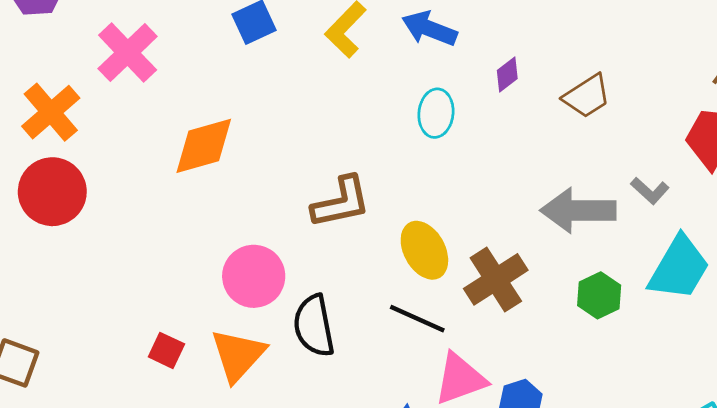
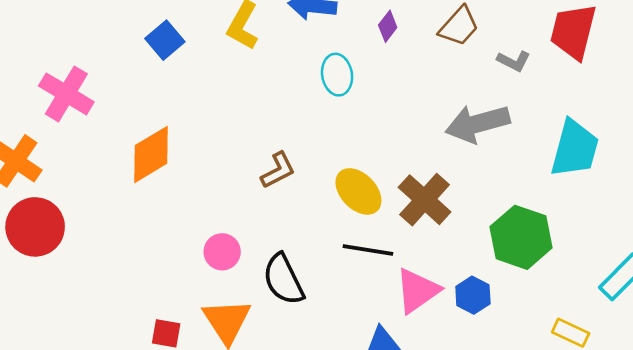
gray L-shape: (650, 191) -> (514, 61), moved
brown L-shape: (341, 202) -> (278, 170), size x0.7
pink circle: (254, 276) -> (222, 252), size x0.7
green hexagon: (599, 295) -> (521, 237), moved, size x1.6

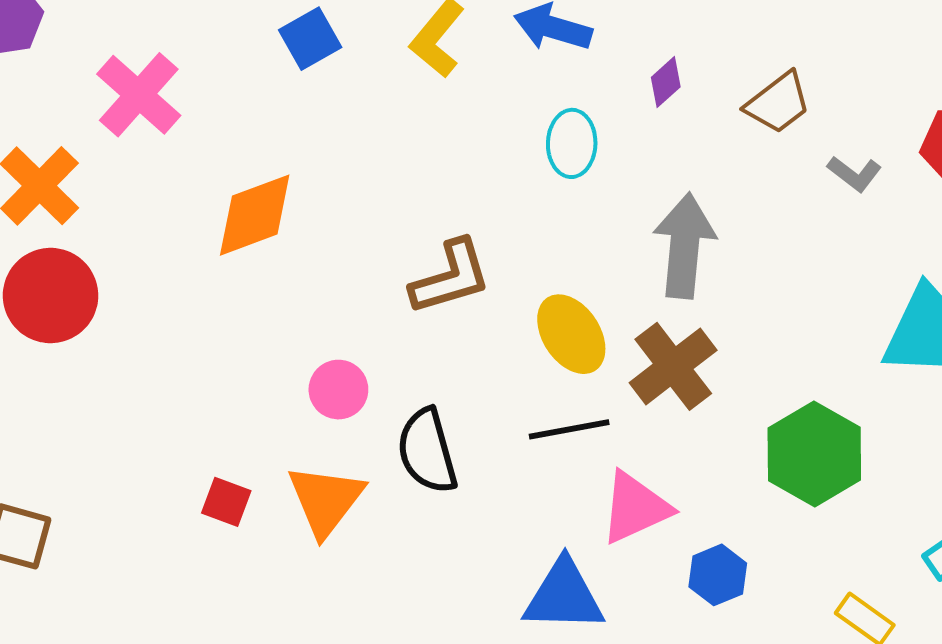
gray arrow: (477, 124) -> (684, 246), moved, turned 100
brown L-shape: (278, 170) -> (451, 277), size x1.4
black line: (368, 250) -> (569, 429), turned -30
blue hexagon: (473, 295) -> (718, 575), moved

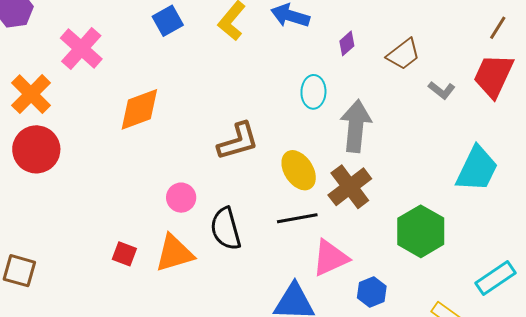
cyan ellipse: (572, 143) -> (313, 92), moved
orange triangle: (326, 500) -> (174, 253), turned 36

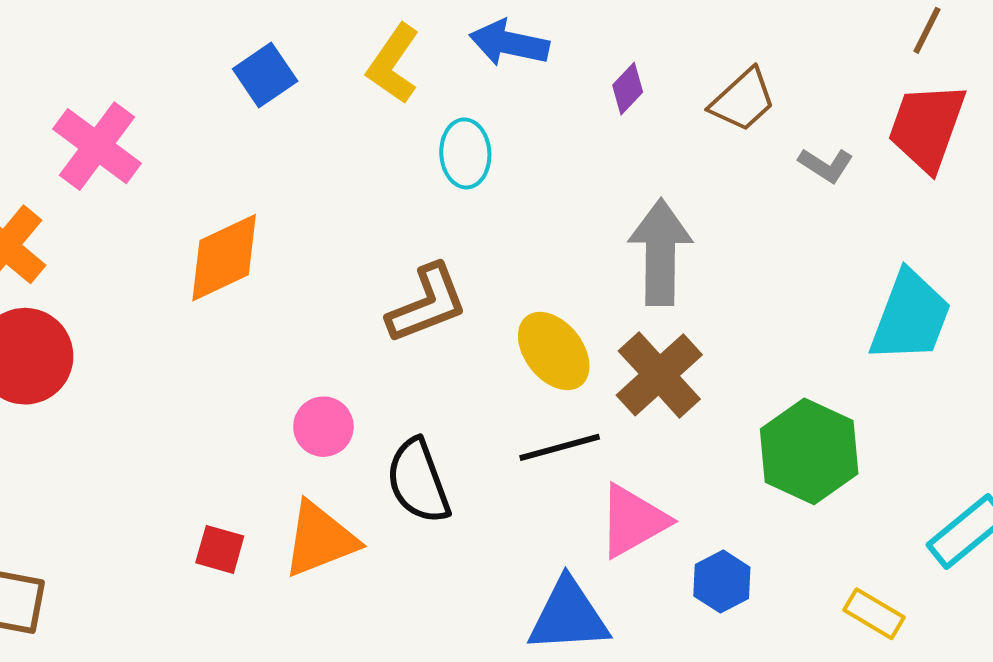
cyan ellipse: (313, 92) -> (465, 153), moved

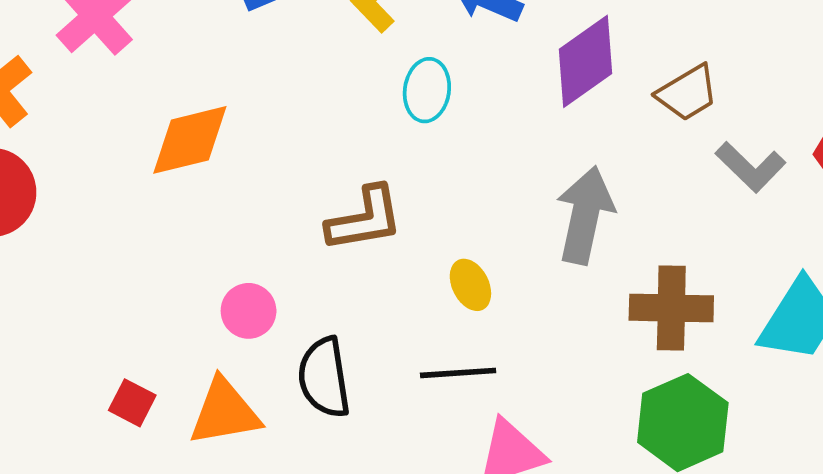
purple diamond: (628, 89) -> (586, 61), size x2.0
gray L-shape: (826, 165) -> (751, 167), size x1.4
yellow ellipse: (554, 351) -> (470, 285), size x0.7
brown cross: (659, 375) -> (671, 308), moved, turned 32

